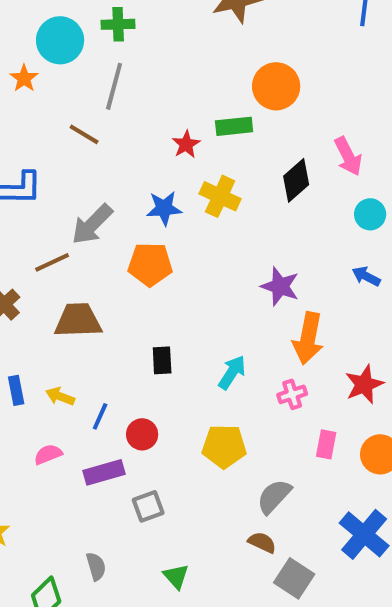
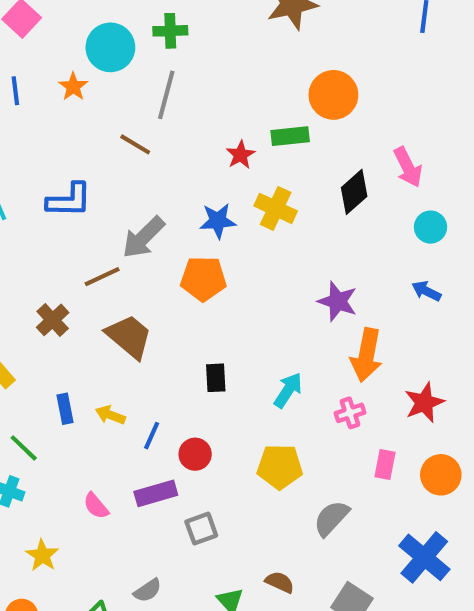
brown trapezoid: (78, 320) -> (129, 336), turned 42
pink semicircle: (48, 454) -> (96, 506), moved, turned -108
brown semicircle: (262, 542) -> (280, 582), moved
gray semicircle: (96, 566) -> (148, 590), turned 72

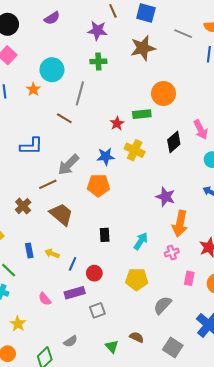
green cross: (170, 31) -> (98, 61), moved

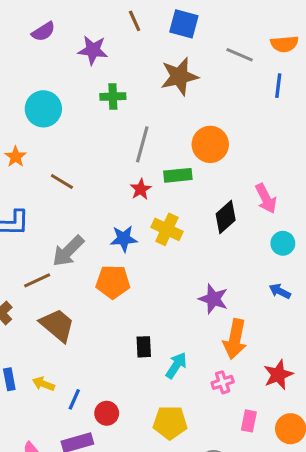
purple star: (97, 30) -> (93, 50), moved
orange star: (33, 89) -> (16, 157), moved
gray line: (80, 93) -> (142, 144), moved
black rectangle: (105, 235) -> (144, 347), moved

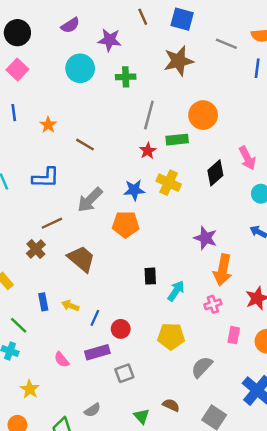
cyan circle: (43, 109) -> (80, 68), moved
brown line: (37, 280) -> (52, 223), moved

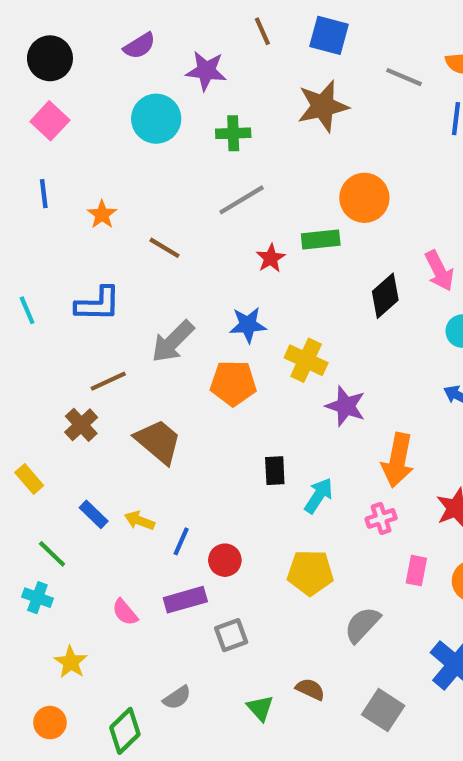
gray line: (149, 115) -> (242, 200), moved, turned 44
yellow cross: (169, 183) -> (306, 360), moved
purple star: (206, 238) -> (346, 406), moved
blue rectangle: (43, 302) -> (94, 514), turned -35

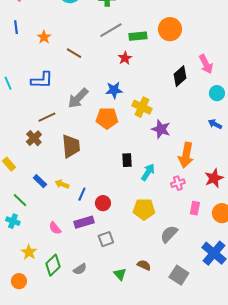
green rectangle: (321, 239) -> (138, 36), moved
brown trapezoid: (158, 441) -> (71, 146), turned 45
green diamond: (125, 731) -> (53, 265), moved

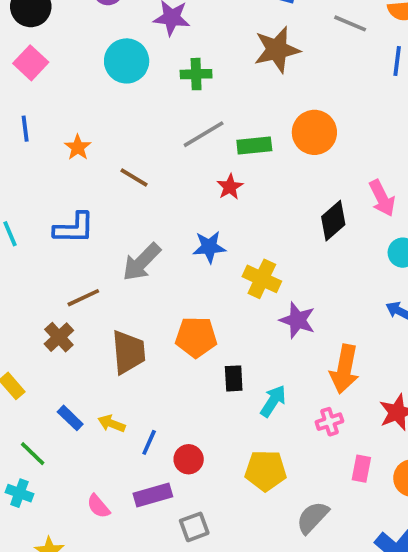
orange pentagon: (107, 118) -> (196, 337), moved

